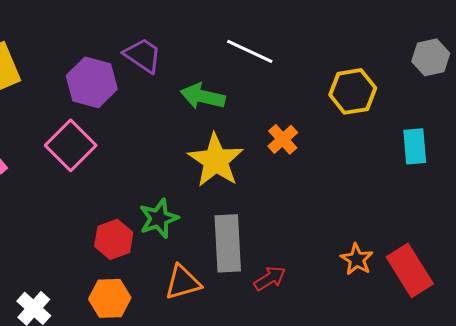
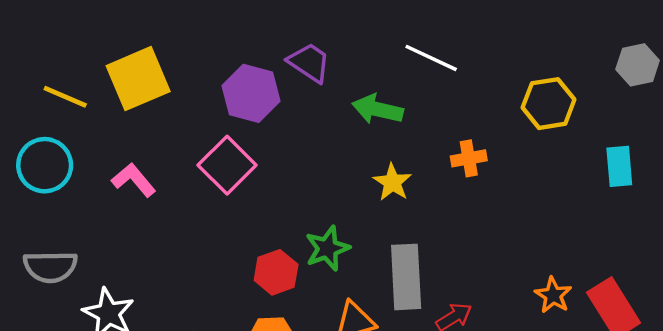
orange cross: (283, 139) -> (469, 158), turned 32
yellow star: (216, 160) -> (392, 182), size x0.6

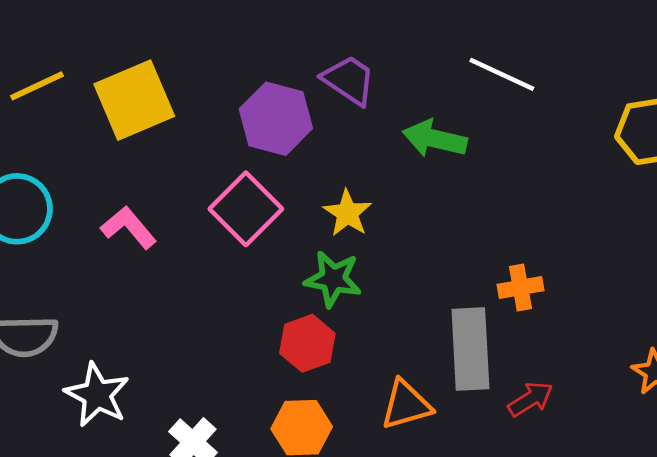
yellow line: (65, 97) -> (37, 86), moved, turned -48
orange cross: (469, 158) -> (520, 288), moved
yellow star: (392, 182) -> (347, 213), moved
green star: (327, 248) -> (333, 279), moved, turned 30

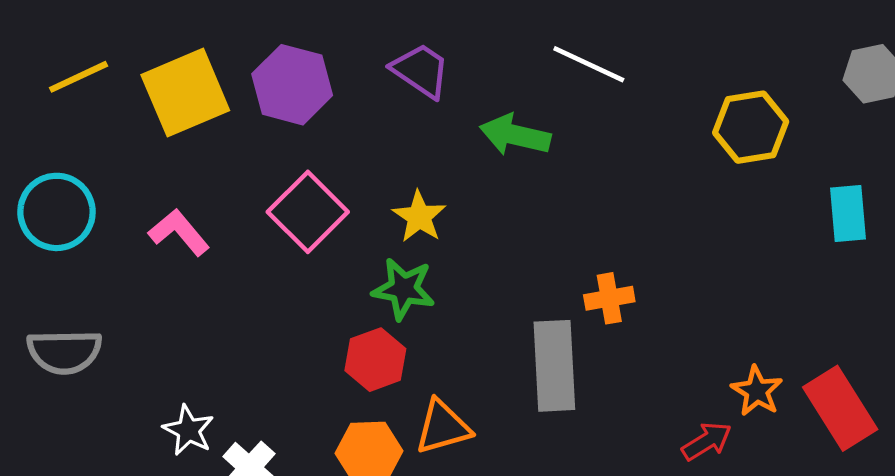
purple hexagon: (276, 119) -> (292, 85), moved
white star: (97, 395) -> (188, 430), moved, size x0.7
red arrow: (531, 399) -> (707, 441), moved
orange triangle: (406, 405) -> (443, 427), moved

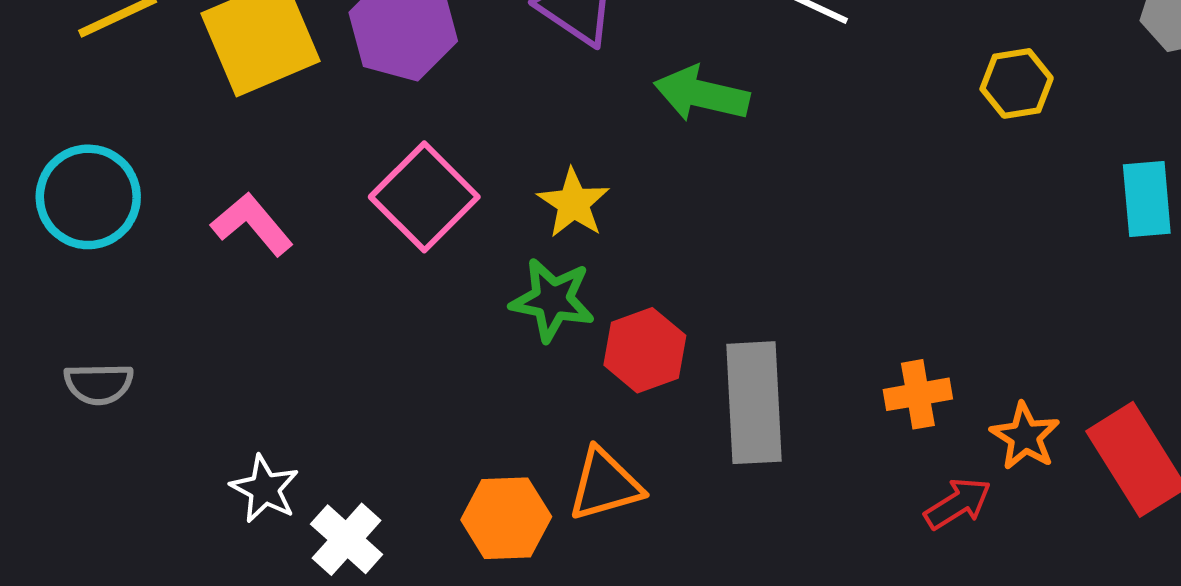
yellow hexagon: (751, 127) -> (1017, 83), size x0.7
orange cross: (609, 298) -> (918, 394), moved
gray semicircle: (64, 352) -> (99, 384), size x0.7
red hexagon: (375, 360) -> (645, 350), moved

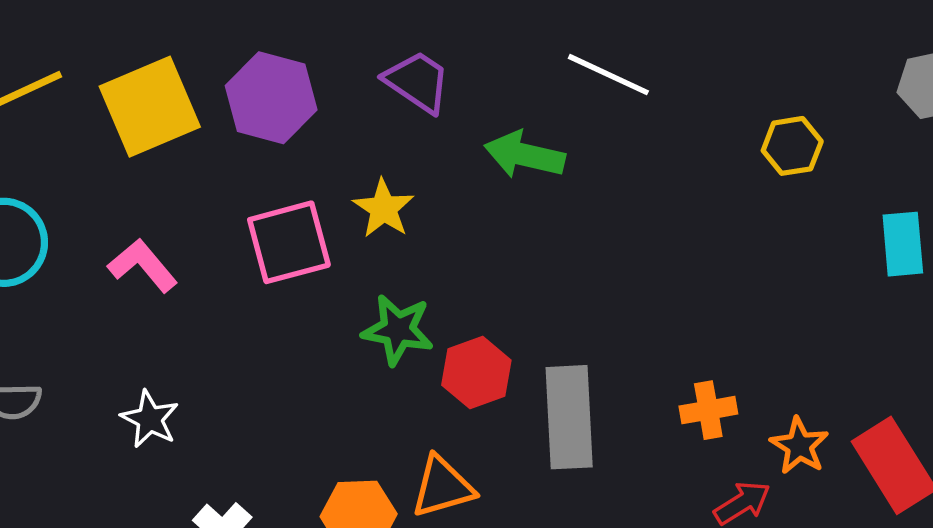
pink square: (424, 197) -> (289, 242), turned 30
yellow star: (573, 203) -> (384, 208), moved
white star: (265, 489) -> (150, 419), moved

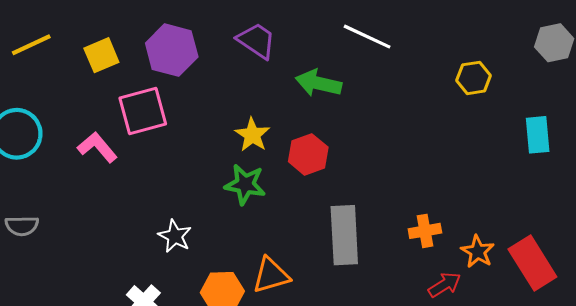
yellow square: (150, 107) -> (101, 55), size x0.6
yellow star: (384, 208) -> (252, 135), moved
pink square: (289, 242) -> (143, 111), moved
red hexagon: (476, 373) -> (308, 154), moved
white star: (150, 419) -> (175, 236), moved

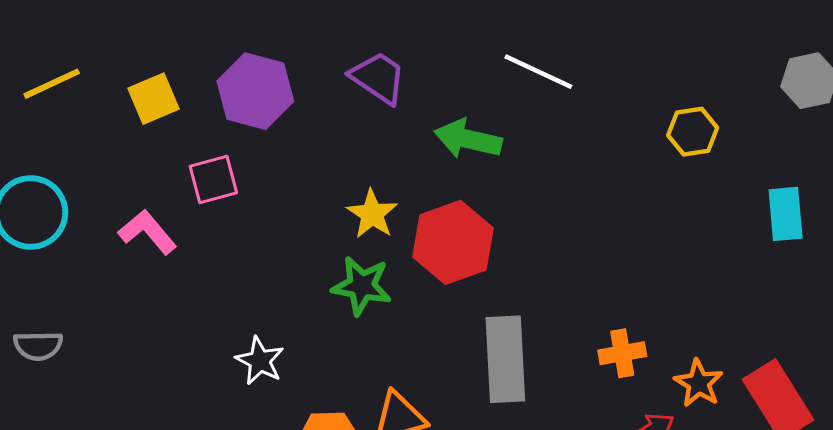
pink square: (143, 111) -> (213, 180), size x0.7
red hexagon: (308, 154) -> (453, 242), size x1.4

